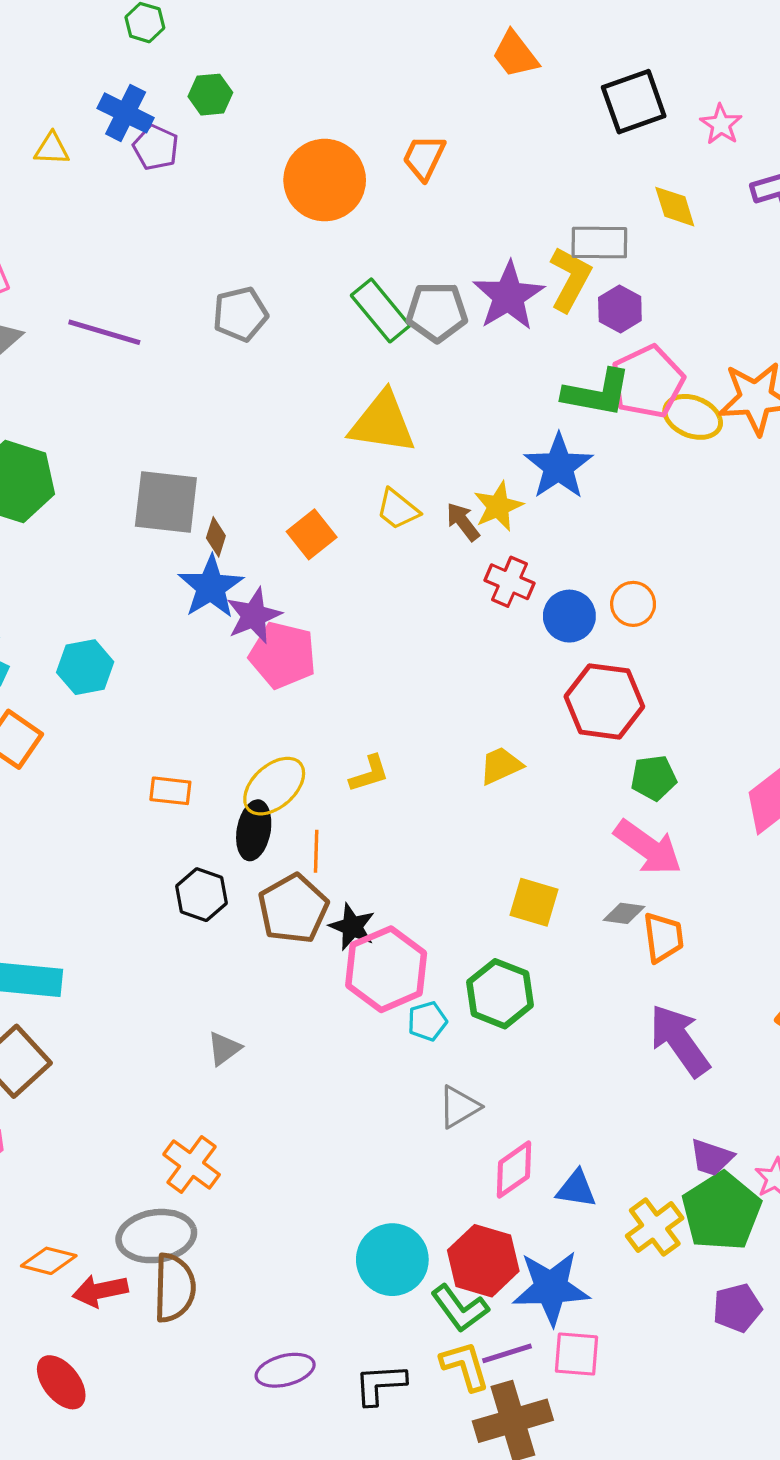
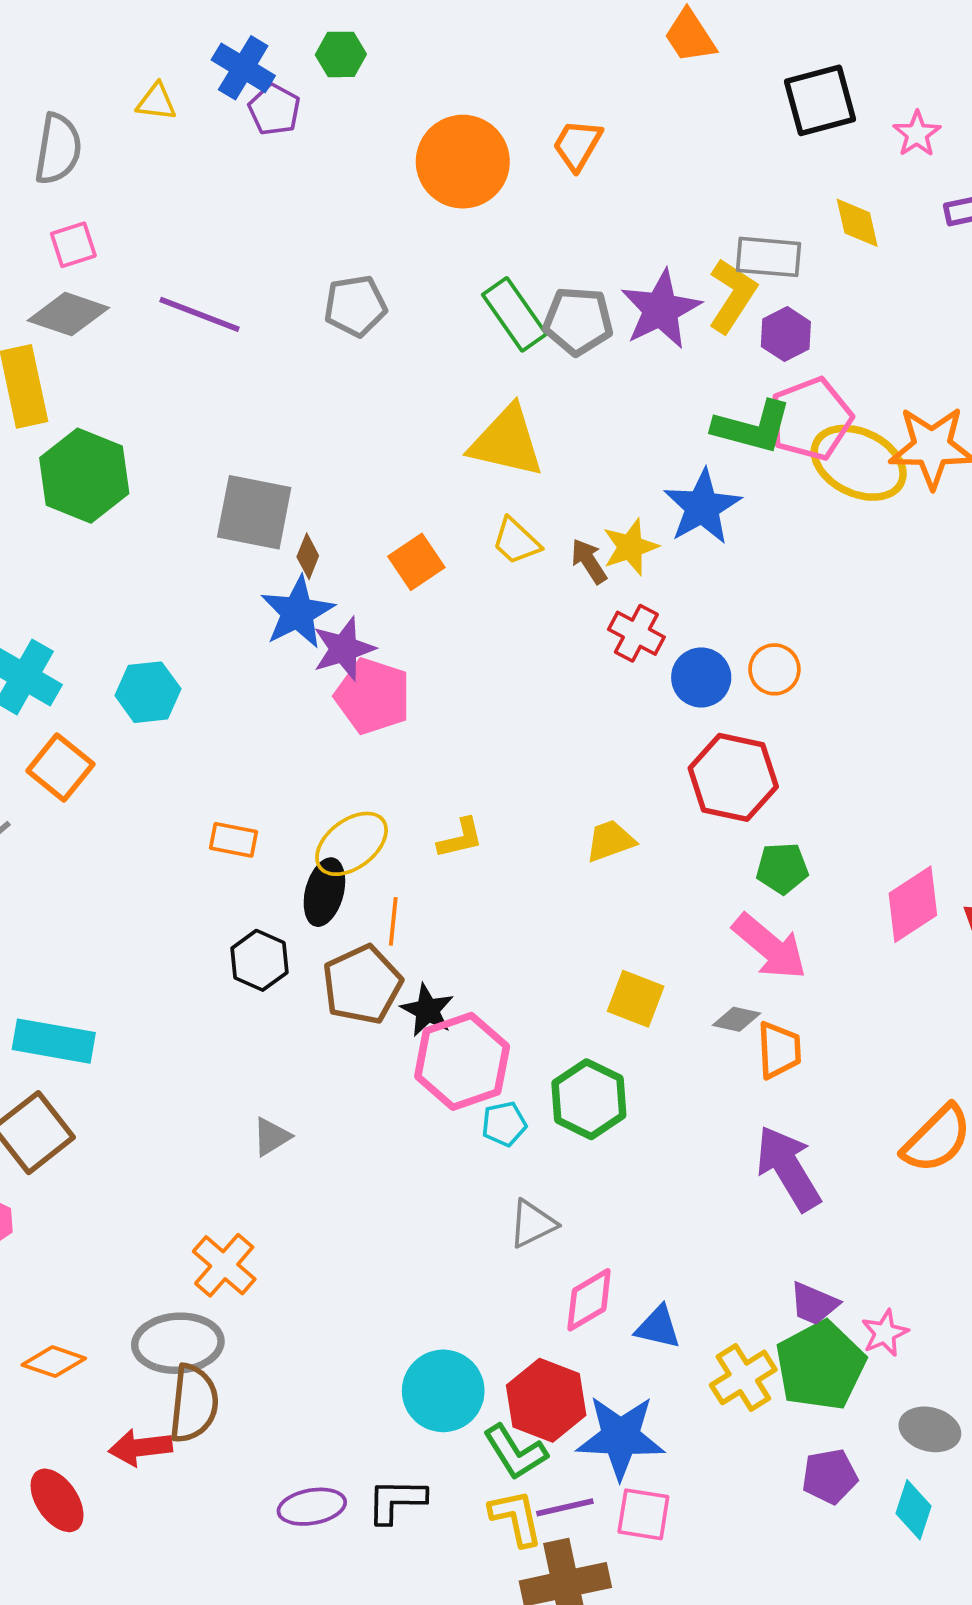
yellow ellipse: (693, 417) -> (859, 463), size x1.4
red arrow: (100, 1291) -> (140, 1447), moved
black L-shape: (380, 1384) -> (396, 1501), moved

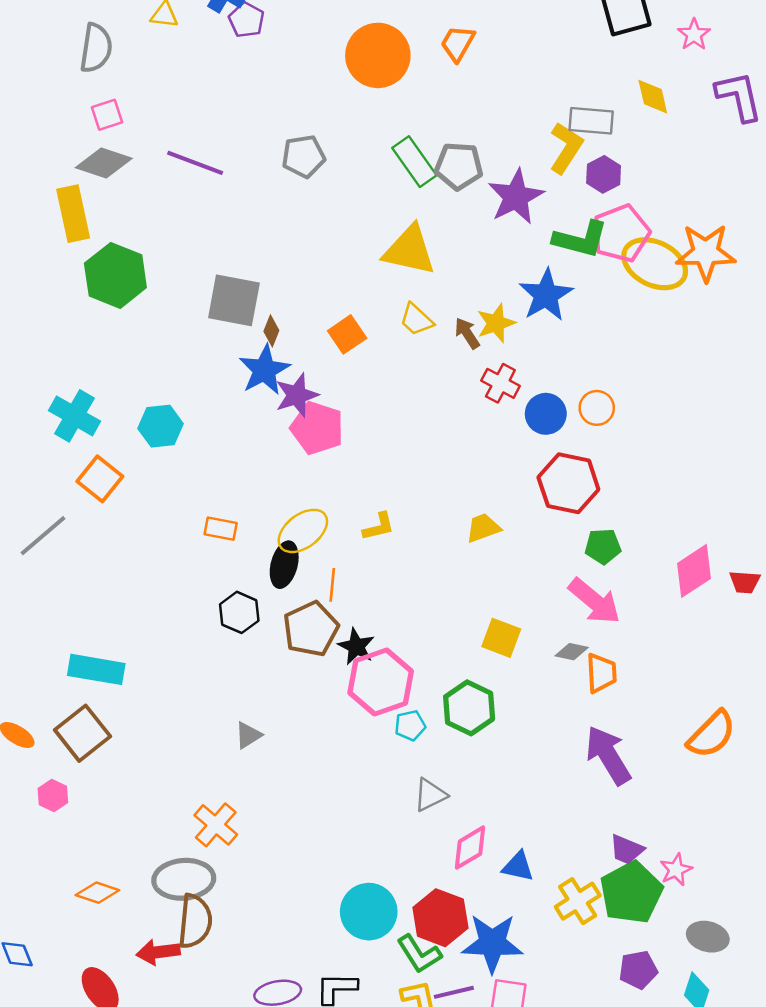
purple star: (661, 309) -> (516, 197), moved

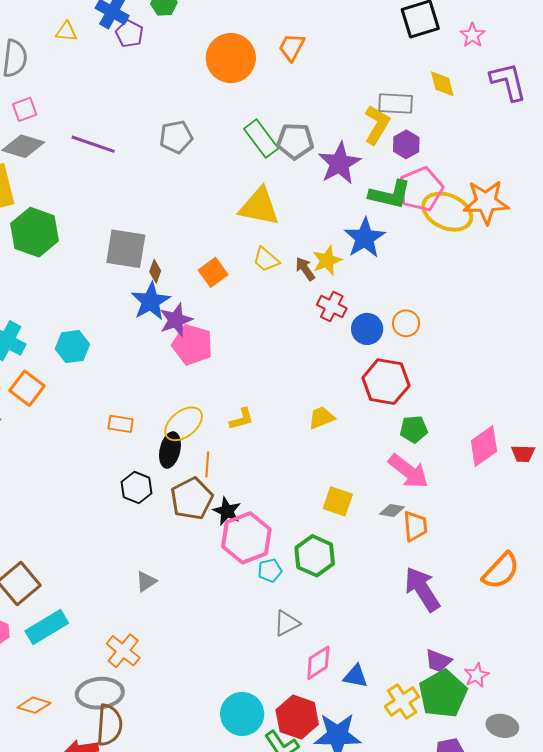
cyan rectangle: (96, 669) -> (47, 627), moved, turned -39

